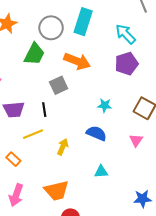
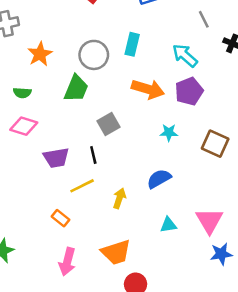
cyan rectangle: (83, 22) -> (132, 44), size x0.7
orange arrow: (77, 61) -> (148, 89), moved
cyan star: (105, 105) -> (169, 133), moved
blue semicircle: (96, 133) -> (159, 179), turned -48
pink triangle: (136, 140) -> (209, 221), moved, size x1.6

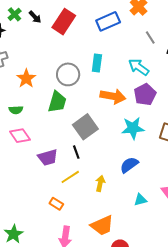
gray square: (108, 124) -> (85, 127), size x1.4
pink diamond: (24, 126) -> (20, 136), turned 45
cyan star: (169, 133) -> (133, 128), size x1.6

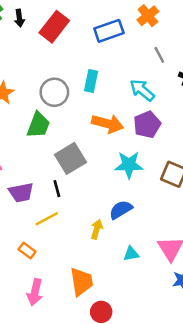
black arrow: (35, 17) -> (19, 18), turned 32
yellow arrow: (100, 183) -> (97, 229), moved
orange trapezoid: (102, 225) -> (81, 282), turned -80

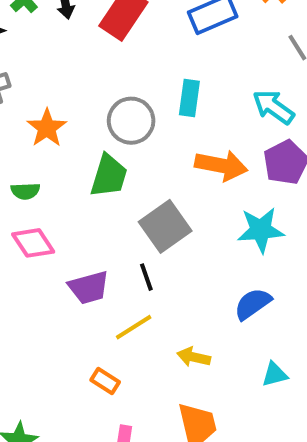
yellow arrow: (97, 229) -> (194, 357), moved, turned -90

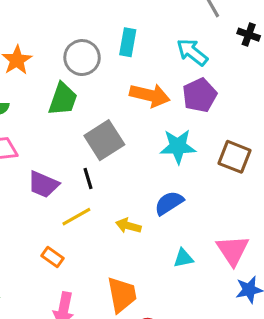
purple trapezoid: (89, 287) -> (43, 184), turned 36
yellow arrow: (194, 357) -> (128, 226), moved

